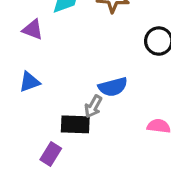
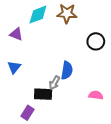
blue triangle: (29, 82) -> (14, 67), turned -32
blue semicircle: (113, 87) -> (67, 70), turned -66

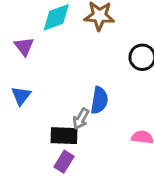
purple triangle: (16, 34) -> (24, 47), turned 32
purple rectangle: (28, 113) -> (64, 162), moved

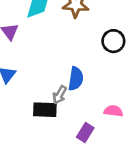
purple rectangle: (64, 162) -> (85, 132), moved

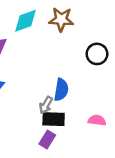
black rectangle: (45, 110) -> (54, 119), moved
purple rectangle: (85, 132) -> (47, 139), moved

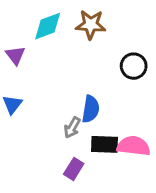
black rectangle: (54, 119) -> (104, 144), moved
pink semicircle: (97, 120) -> (134, 146), size x1.5

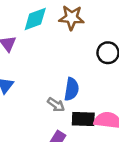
gray arrow: (72, 127) -> (56, 105), turned -84

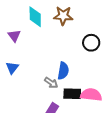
cyan diamond: (35, 19) -> (35, 17), turned -70

